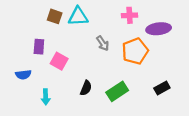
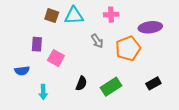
pink cross: (130, 15) -> (111, 15), moved

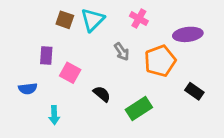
pink cross: (111, 15) -> (139, 19), turned 32
cyan triangle: (74, 16) -> (93, 20), turned -42
black semicircle: (81, 83) -> (102, 94), moved, turned -72
black rectangle: (153, 83) -> (194, 91), moved, turned 64

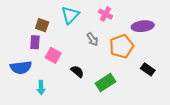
brown square: (65, 20) -> (42, 25), moved
blue semicircle: (28, 89) -> (21, 67), size x1.5

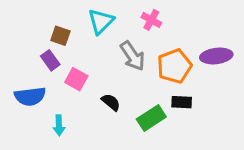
purple ellipse: (143, 26) -> (216, 56), moved
gray arrow: (92, 39) -> (133, 56), size x1.5
purple rectangle: (35, 42) -> (50, 60), turned -40
black rectangle: (148, 69) -> (182, 102), moved, turned -32

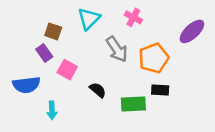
purple ellipse: (216, 56) -> (192, 31), moved, turned -36
green rectangle: (151, 118) -> (133, 104), turned 30

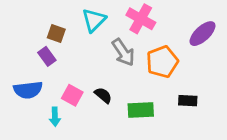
pink cross: (133, 17) -> (141, 19), size x1.5
pink square: (67, 70) -> (72, 95), moved
black rectangle: (160, 90) -> (188, 101), moved

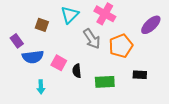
purple rectangle: (47, 56) -> (17, 41), moved
blue semicircle: (28, 90) -> (33, 57), moved
pink square: (72, 95) -> (59, 63), moved
black semicircle: (103, 95) -> (77, 71), turned -136

